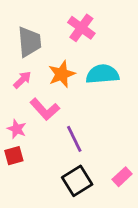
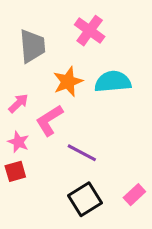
pink arrow: (22, 80) -> (18, 103), moved
pink L-shape: (45, 109) -> (49, 120), turned 100
purple line: (74, 139) -> (82, 153), turned -36

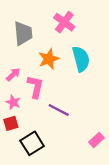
cyan semicircle: (113, 82) -> (81, 59), turned 80
pink L-shape: (49, 120) -> (35, 87), turned 135
black square: (85, 199) -> (32, 143), moved

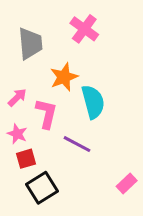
cyan semicircle: (81, 59) -> (93, 102), moved
red square: (11, 123) -> (26, 159), moved

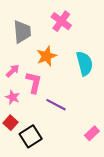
cyan semicircle: (93, 102) -> (85, 63), moved
red square: (26, 159) -> (11, 123), moved, turned -32

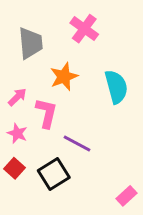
pink rectangle: (92, 133) -> (126, 196), moved
black square: (31, 136) -> (54, 174), moved

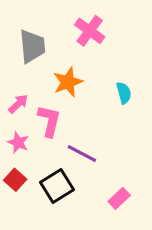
cyan semicircle: (116, 87) -> (124, 93), size x0.6
pink rectangle: (126, 196) -> (119, 198), moved

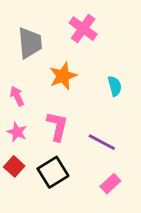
pink arrow: (18, 104) -> (17, 96), turned -72
pink L-shape: (49, 121) -> (57, 126), moved
purple line: (82, 153) -> (102, 142), moved

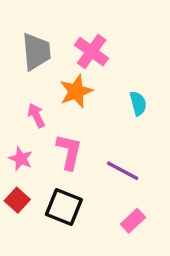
pink cross: (83, 29) -> (92, 52), moved
pink arrow: (17, 96) -> (36, 115), moved
black square: (53, 172) -> (64, 207), turned -36

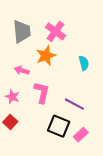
pink arrow: (36, 115) -> (22, 70), turned -48
black square: (64, 207) -> (59, 126), moved

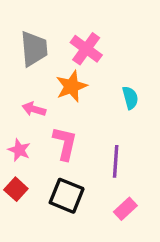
purple line: (74, 104) -> (116, 161), turned 66
black square: (59, 126) -> (67, 196), moved

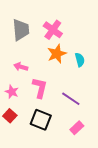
orange star: (71, 86) -> (57, 54), moved
purple line: (116, 161) -> (71, 99), turned -60

